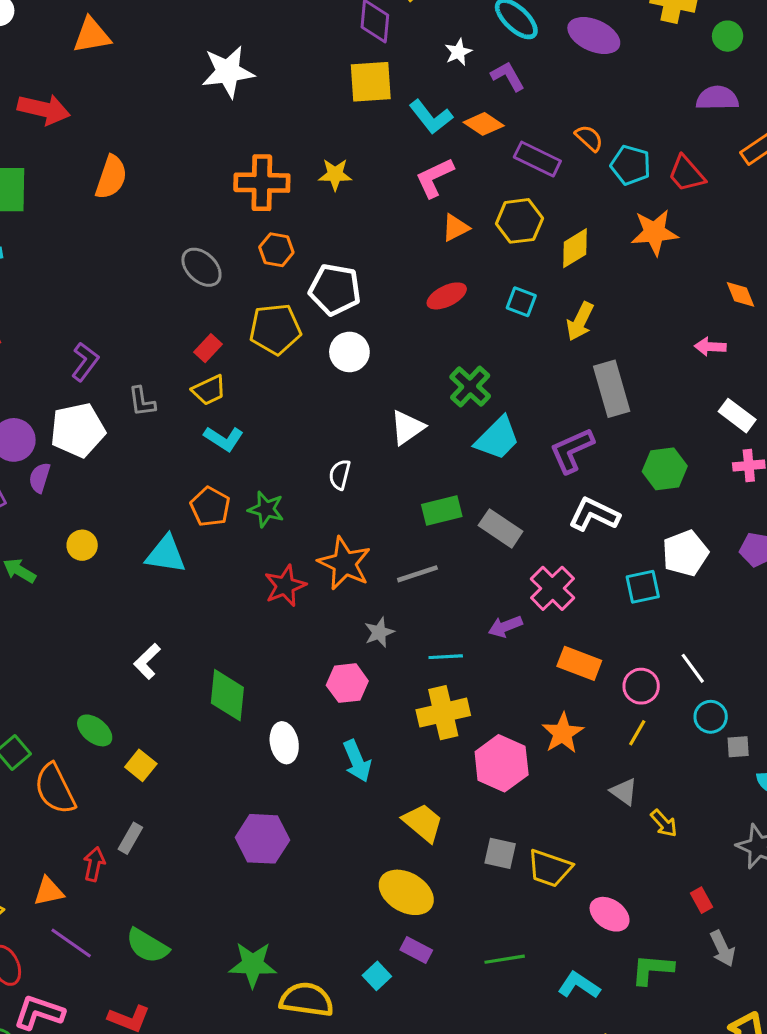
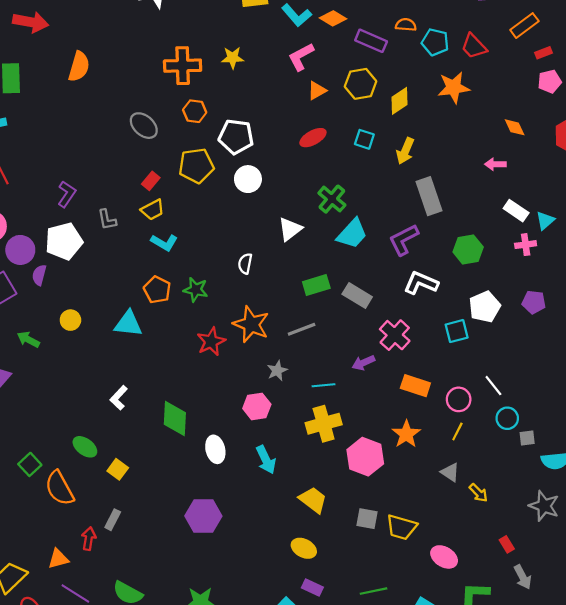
orange semicircle: (589, 138) -> (406, 25), turned -36
yellow ellipse: (406, 892) -> (304, 548), size x0.7

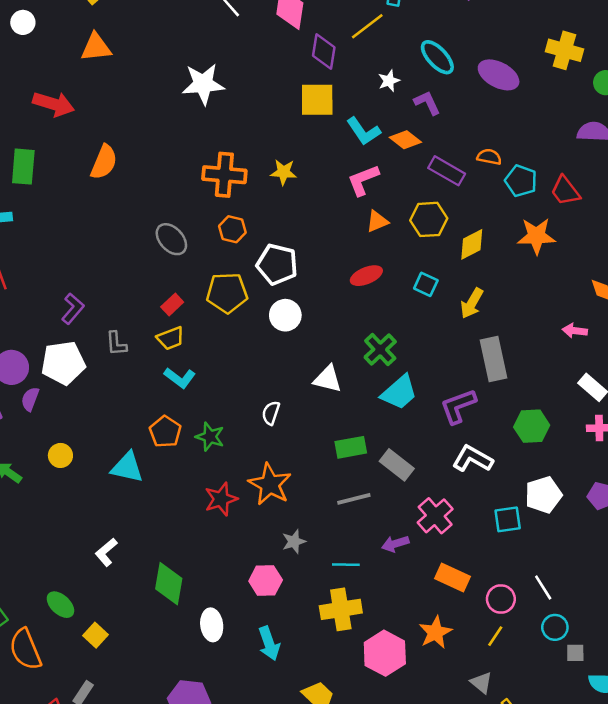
white triangle: (290, 229) -> (328, 379), turned 45
gray line: (302, 329) -> (354, 499), moved

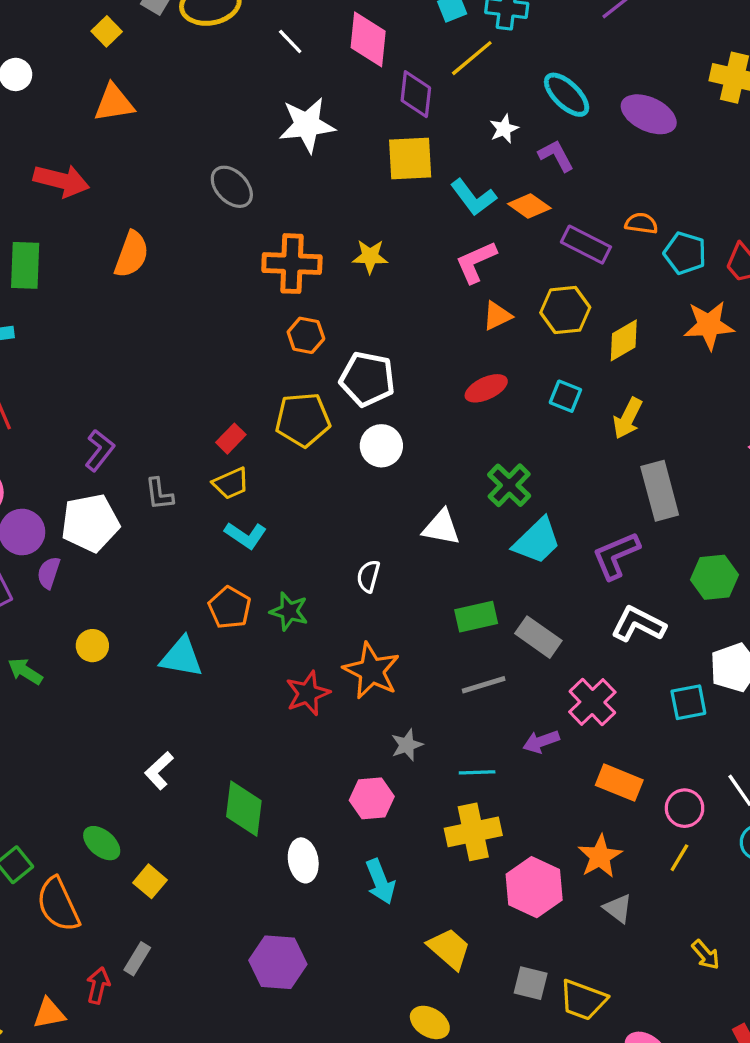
white star: (203, 84) -> (307, 125), moved
gray ellipse: (171, 239) -> (232, 187), moved
gray triangle: (481, 683) -> (618, 908), moved

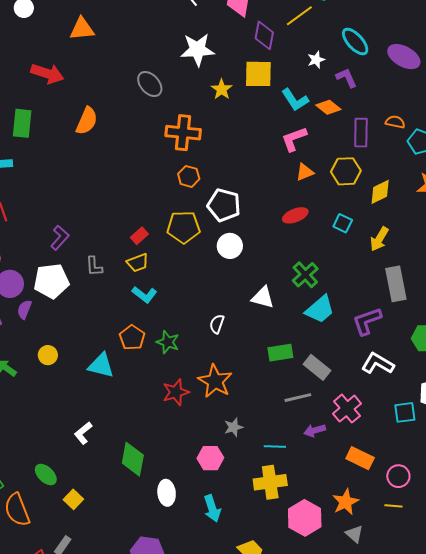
purple rectangle: (586, 245) -> (361, 133), turned 60
yellow star: (370, 256) -> (222, 89), moved, turned 30
gray line: (484, 685) -> (298, 398), moved
yellow line: (679, 858) -> (393, 506), turned 60

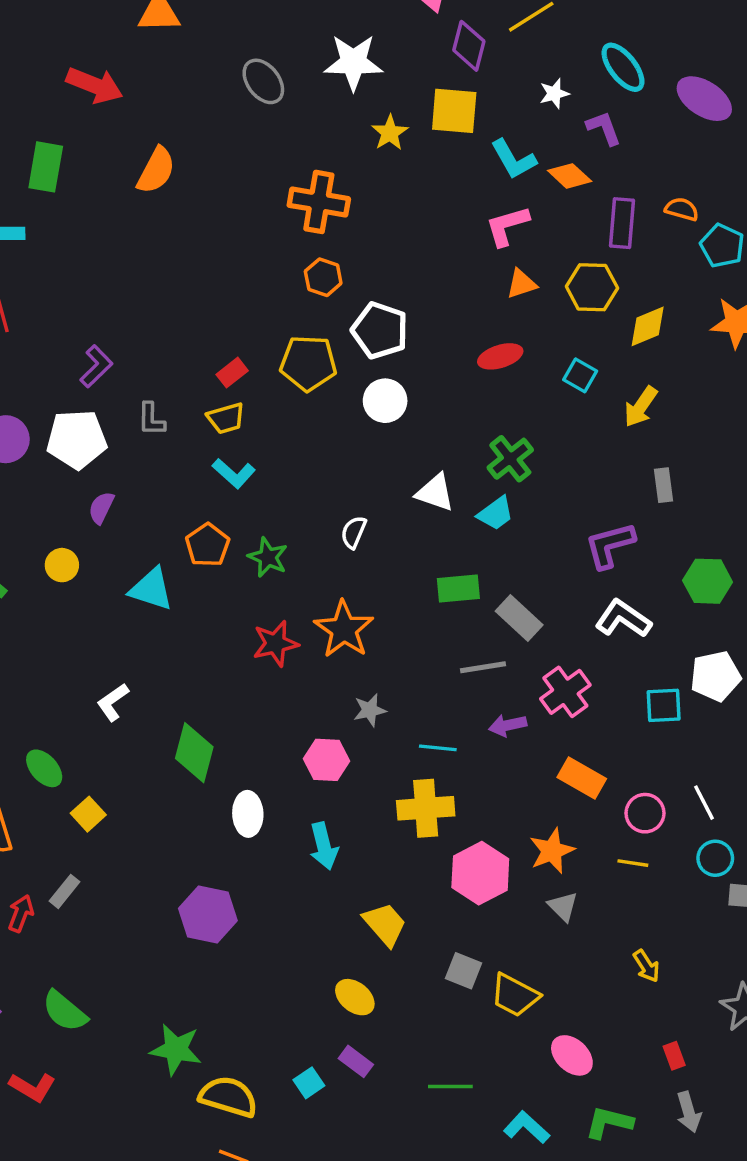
gray ellipse: (150, 84) -> (263, 81), moved
gray rectangle: (396, 284) -> (664, 485), size x0.6
purple semicircle: (24, 309) -> (101, 508), moved
cyan trapezoid: (320, 309) -> (496, 513), moved, size x0.7

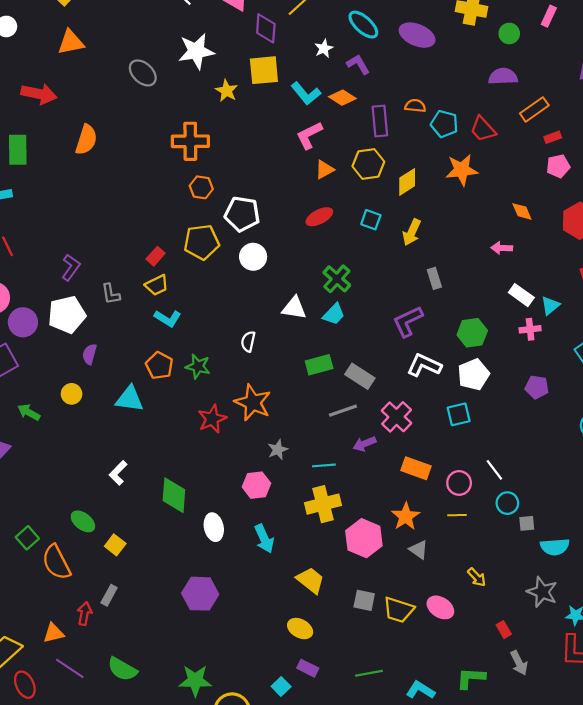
white pentagon: (715, 676) -> (473, 375), moved
pink ellipse: (572, 1055) -> (440, 607), moved

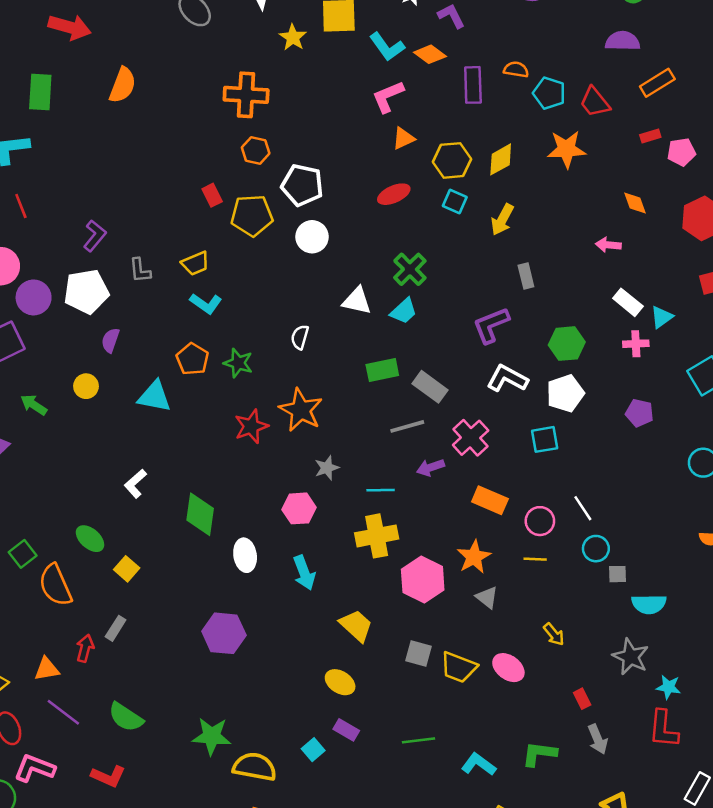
red rectangle: (553, 137) -> (650, 136), moved
yellow hexagon: (368, 164) -> (452, 160), moved
red rectangle: (156, 256) -> (212, 195), moved, turned -72

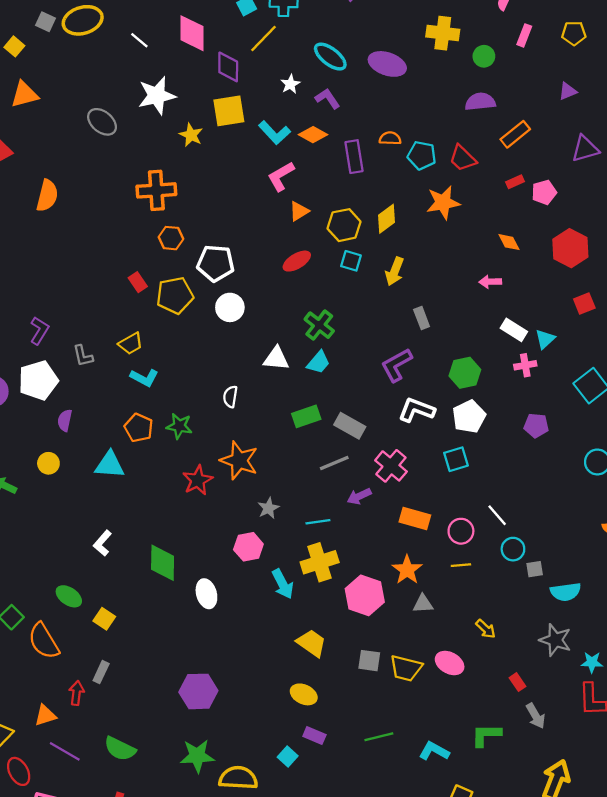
cyan arrow: (304, 573) -> (283, 584), moved
gray triangle: (487, 597) -> (423, 604), turned -35
purple hexagon: (224, 633) -> (198, 691), moved

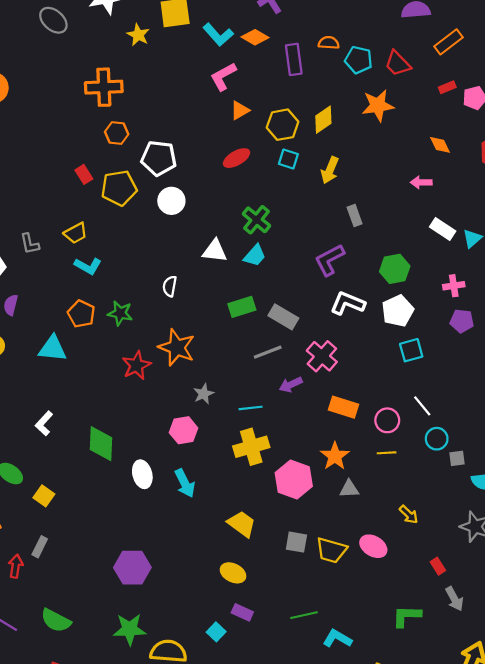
pink cross: (525, 365) -> (454, 286), moved
cyan square: (456, 459) -> (411, 350), moved
cyan arrow: (283, 584) -> (185, 483), moved
cyan L-shape: (434, 751) -> (337, 639), moved

